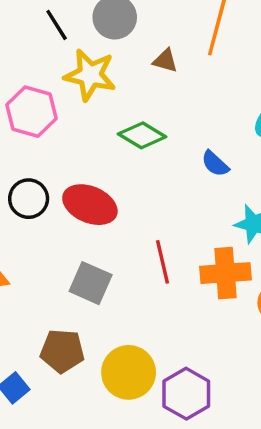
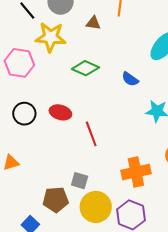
red ellipse: (90, 205) -> (60, 112), size x0.7
red line: (162, 262) -> (91, 134), moved
orange cross: (225, 273) -> (136, 172), moved
gray square: (91, 283) -> (80, 181), moved, size x0.7

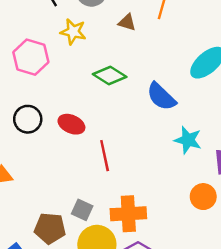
yellow star: (51, 37) -> (73, 32), size x0.7
blue semicircle: (130, 79) -> (161, 97), size x1.5
orange cross: (136, 172) -> (128, 214), moved

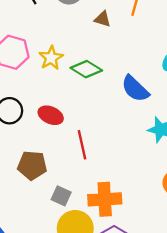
yellow star: (73, 32) -> (51, 58), moved, turned 30
brown pentagon: (50, 228) -> (32, 165), moved

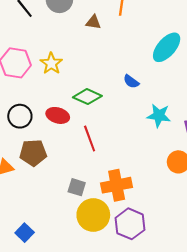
green diamond: (86, 69) -> (87, 97), moved
blue semicircle: (135, 89) -> (131, 82), size x0.6
brown pentagon: (32, 165) -> (33, 153), moved

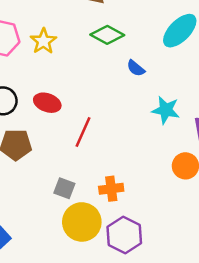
green diamond: (87, 97) -> (107, 35), moved
red line: (90, 138) -> (83, 132), turned 40
orange cross: (117, 185) -> (111, 189), size x0.7

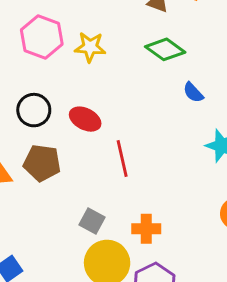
yellow star: (43, 41) -> (90, 47), turned 30
red line: (83, 132) -> (122, 159), turned -44

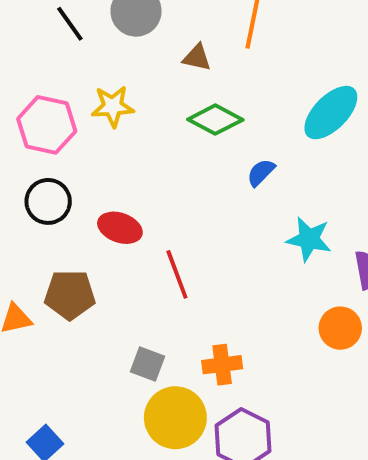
yellow star: (90, 47) -> (113, 106), moved
blue semicircle: (193, 92) -> (261, 173), turned 95
black circle: (34, 110) -> (48, 201), moved

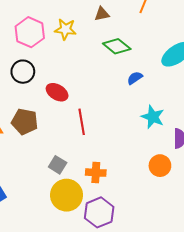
brown triangle: (197, 58) -> (102, 14), moved, turned -35

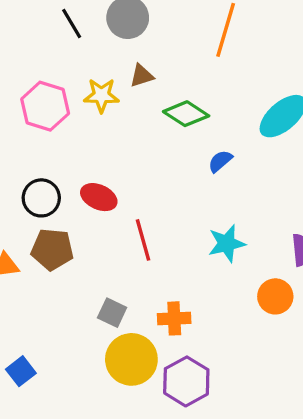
brown triangle: (102, 14) -> (142, 76), moved
black circle: (23, 72) -> (41, 198), moved
cyan star: (153, 117) -> (227, 243), moved, turned -30

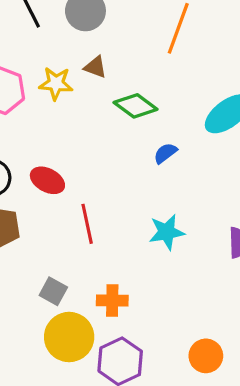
brown triangle: (142, 76) -> (95, 67), turned 35
orange circle: (275, 296) -> (206, 356), moved

